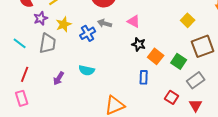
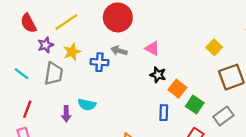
blue cross: (88, 33) -> (99, 62), turned 35
green square: (179, 61) -> (195, 105), moved
cyan semicircle: (87, 70) -> (87, 105), moved
purple arrow: (59, 78) -> (66, 114), turned -32

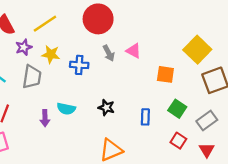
yellow square: (214, 47) -> (197, 50), size x1.6
gray arrow: (119, 51) -> (109, 53), moved, turned -133
yellow star: (72, 52) -> (51, 54), turned 30
black star: (158, 75) -> (106, 108), moved
orange square: (177, 89) -> (165, 74), moved, turned -30

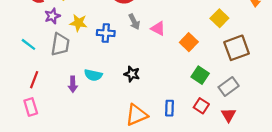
yellow square: (197, 50) -> (219, 18), size x0.7
pink triangle: (134, 51) -> (158, 28), moved
orange square: (165, 74) -> (189, 42), turned 36
blue rectangle: (145, 117) -> (169, 108), moved

